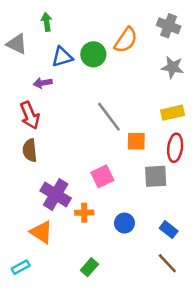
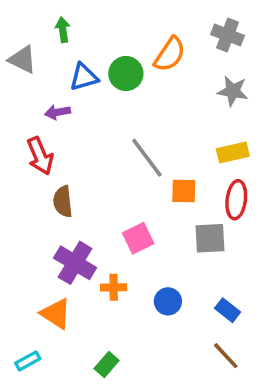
brown semicircle: (30, 150) -> (63, 201), moved
green rectangle: (89, 267) -> (107, 364), moved

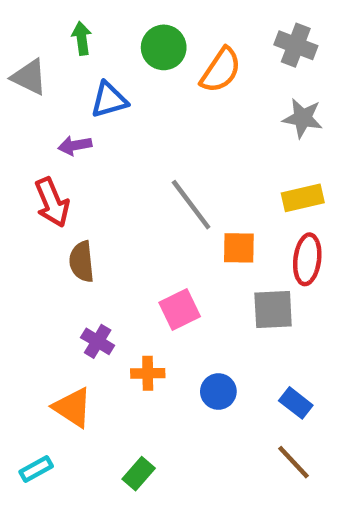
green circle: (126, 74) -> (164, 47), moved
purple cross: (75, 263) -> (98, 341), size x0.6

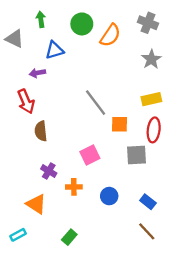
gray star: (303, 118) -> (151, 59), turned 30

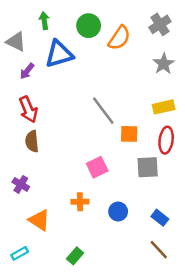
gray cross: (148, 23) -> (160, 24), turned 36
blue triangle: (54, 50) -> (59, 54), size x1.4
purple arrow: (37, 73) -> (27, 71), moved, turned -42
brown semicircle: (41, 131) -> (32, 141), moved
purple cross: (49, 171) -> (21, 184), moved

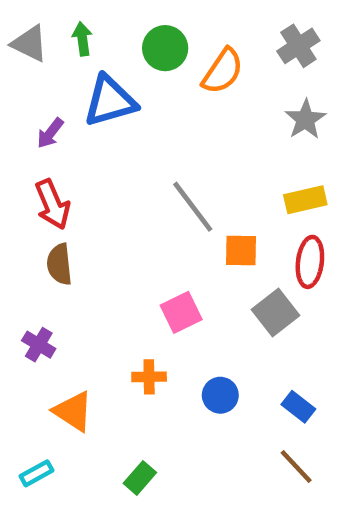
gray triangle: (16, 42) -> (30, 44), moved
gray square: (148, 167) -> (275, 312), turned -35

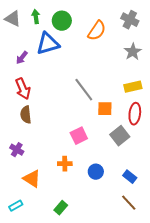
gray cross: (298, 46) -> (130, 20), turned -30
green circle: (165, 48) -> (62, 21), moved

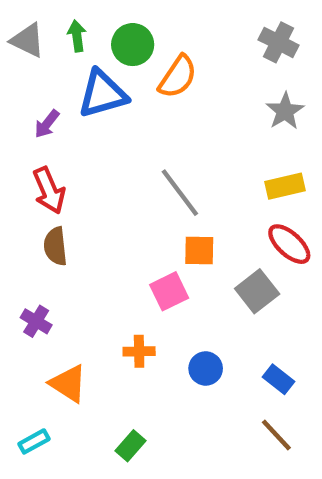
orange semicircle: (97, 31) -> (178, 77), moved
orange square: (105, 109) -> (199, 251), moved
red ellipse: (135, 114) -> (289, 244), turned -55

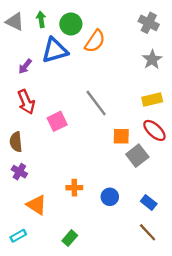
brown semicircle: (55, 246) -> (16, 142), moved
orange square: (199, 251) -> (121, 136), moved
pink square: (169, 291) -> (57, 121), moved

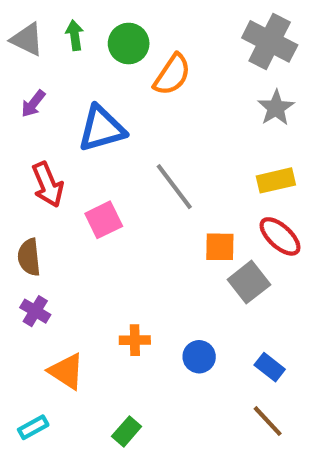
gray cross: (149, 23) -> (270, 41), size x1.4
blue triangle: (55, 50) -> (102, 129), moved
purple arrow: (25, 66) -> (33, 104), moved

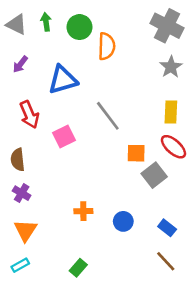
orange semicircle: (172, 75) -> (107, 46), turned -32
yellow rectangle: (276, 180) -> (171, 112), turned -75
orange triangle: (66, 371) -> (25, 230), moved, turned 30

